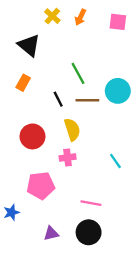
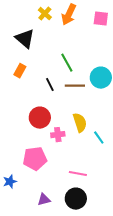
orange arrow: (80, 17) -> (69, 15), size x1.5
yellow semicircle: (72, 129) -> (80, 123), moved
red circle: (32, 136) -> (40, 118), moved

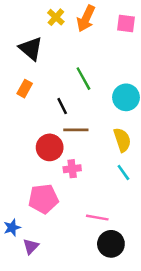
brown line: (75, 86) -> (76, 130), moved
yellow semicircle: (80, 123) -> (122, 140), moved
black circle: (76, 199) -> (111, 244), moved
purple triangle: (44, 200) -> (31, 246), moved, turned -32

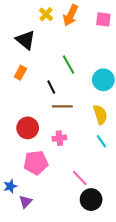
red circle: (50, 147) -> (28, 128), moved
pink line: (97, 218) -> (80, 178), turned 36

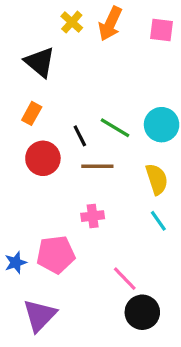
green line: (69, 64) -> (115, 128), moved, turned -30
red circle: (28, 128) -> (43, 158), moved
blue star: (10, 186) -> (16, 263), moved
purple triangle: (26, 202) -> (40, 315), size x1.6

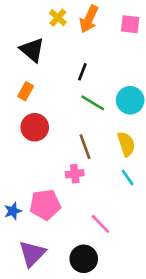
black line: (80, 136) -> (82, 72), moved, turned 48
brown line: (97, 166) -> (85, 147), moved, turned 70
black circle: (142, 312) -> (84, 259), moved

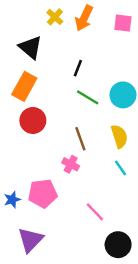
orange rectangle: (26, 91) -> (24, 86), size x1.6
pink cross: (75, 174) -> (71, 164), turned 35
black circle: (84, 259) -> (118, 245), moved

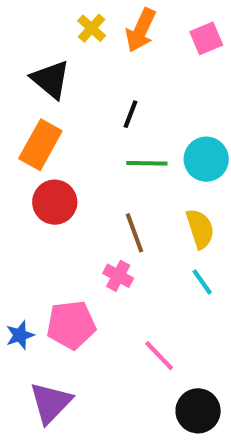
pink square: (123, 23) -> (206, 38), turned -30
green line: (88, 97) -> (147, 163), turned -30

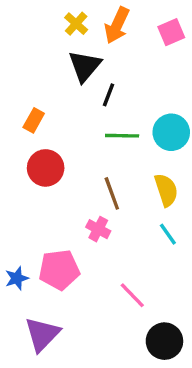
black triangle: (51, 79) -> (85, 66), moved, turned 30
orange rectangle: (40, 145) -> (34, 120), size x0.6

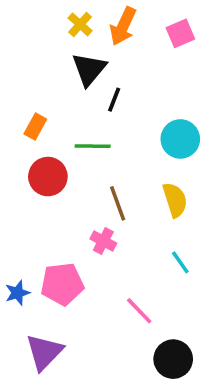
green line: (122, 136) -> (93, 146), moved
cyan line: (168, 234) -> (180, 262), moved

